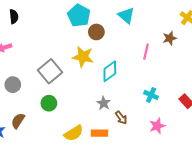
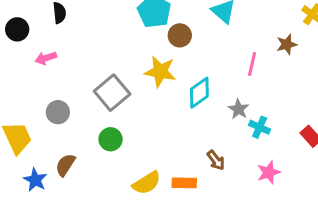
gray star: (104, 103) -> (238, 109), moved

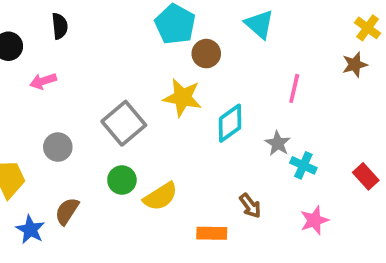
brown star: (287, 44) -> (355, 65), moved
yellow semicircle: (147, 183) -> (160, 197), moved

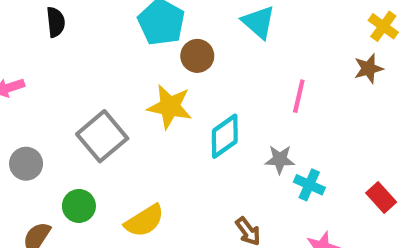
black semicircle: (60, 26) -> (56, 22), moved
gray star: (278, 143) -> (280, 159), turned -30
green circle: (122, 180) -> (79, 206), moved

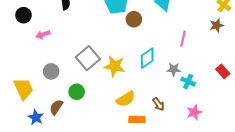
yellow star: (170, 107) -> (114, 66), moved
red rectangle: (381, 198) -> (223, 71), moved
yellow semicircle: (144, 221) -> (126, 99), moved

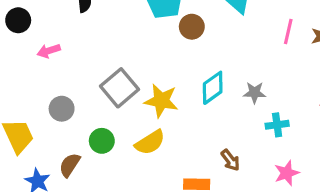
pink line: (183, 39) -> (288, 32), moved
gray star: (174, 69) -> (255, 93), moved
cyan cross: (188, 82) -> (277, 125), turned -32
yellow semicircle: (126, 99) -> (150, 142), moved

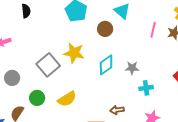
brown circle: (192, 27) -> (105, 29), moved
yellow star: (161, 101) -> (74, 53), moved
brown arrow: (230, 160) -> (117, 110), turned 120

